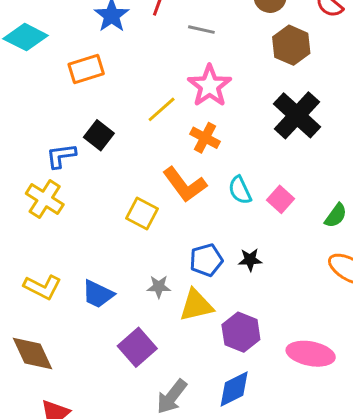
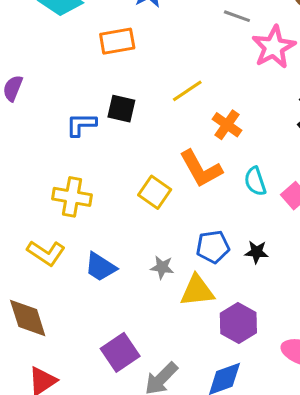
pink star: (210, 86) -> (274, 47), moved
black square: (99, 135) -> (121, 109), turned -32
yellow cross: (45, 199) -> (72, 197), moved, turned -30
purple square: (137, 347) -> (120, 352), moved

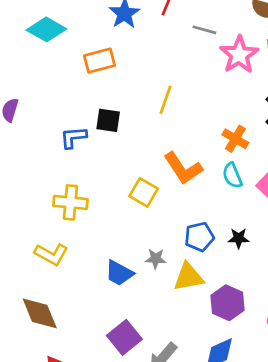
yellow line: (187, 91) -> (165, 100), turned -32
orange cross: (227, 125) -> (235, 139), moved
blue trapezoid: (100, 267) -> (119, 273), moved

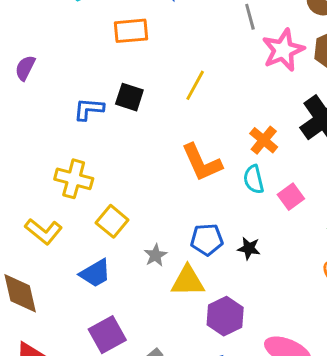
gray line: (204, 30) -> (250, 17), turned 50
yellow square: (144, 192) -> (112, 221), moved
gray star: (156, 259) -> (156, 255), turned 30
blue trapezoid: (119, 273) -> (95, 273), moved, turned -68

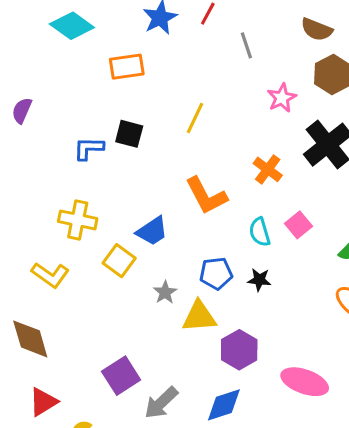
pink star: (283, 50) -> (282, 98), moved, size x0.7
cyan semicircle: (254, 179) -> (260, 232), moved
blue trapezoid: (95, 273) -> (152, 231), moved

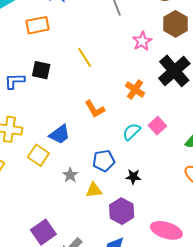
yellow line: (195, 118) -> (85, 57), turned -55
orange L-shape: (206, 196) -> (95, 109), size x0.7
cyan semicircle: (260, 232) -> (132, 132), turned 66
black star: (259, 280) -> (133, 177), moved
yellow triangle: (199, 317) -> (94, 190), size x0.7

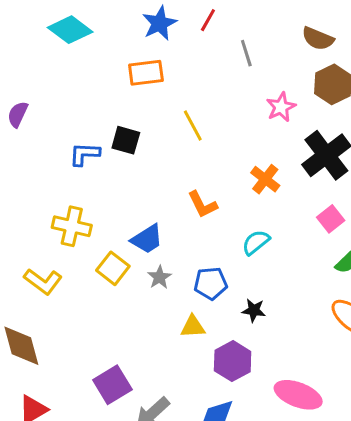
orange rectangle: (37, 25) -> (146, 73), moved
pink square: (157, 126) -> (331, 219), moved
gray star: (70, 175) -> (159, 277), moved

